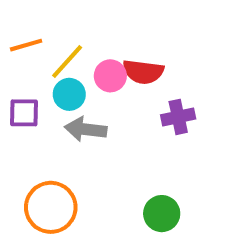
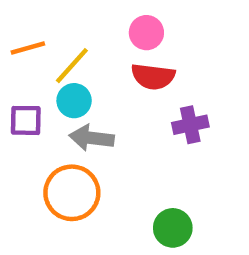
pink circle: (110, 76) -> (146, 33), moved
orange circle: (51, 207) -> (72, 193), moved

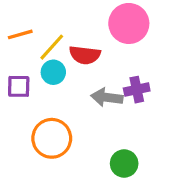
pink circle: (146, 33) -> (129, 23), moved, size x1.6
red semicircle: (153, 77) -> (85, 55), moved
gray arrow: (92, 138) -> (107, 97), moved

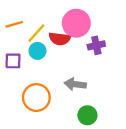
pink circle: (129, 23) -> (76, 23), moved
purple cross: (137, 90) -> (96, 45), moved
gray arrow: (107, 97) -> (75, 84), moved

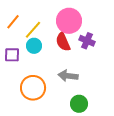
orange line: (14, 24) -> (13, 22), turned -35
red semicircle: (60, 39) -> (63, 42), moved, turned 60
purple cross: (96, 45) -> (87, 41), turned 35

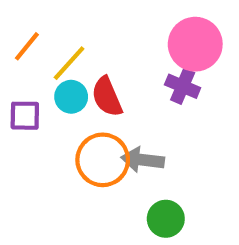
pink circle: (69, 21) -> (195, 44), moved
red semicircle: (63, 42) -> (107, 97), moved
orange circle: (33, 88) -> (103, 160), moved

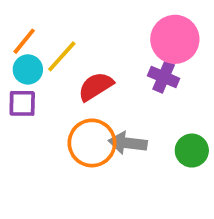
cyan circle: (71, 97) -> (28, 69), moved
red semicircle: (107, 97) -> (96, 86), turned 81
green circle: (166, 219) -> (192, 151), moved

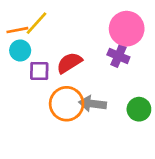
orange line: (24, 41) -> (17, 30), turned 40
yellow line: (62, 56) -> (37, 23), moved
purple square: (22, 103) -> (39, 71), moved

